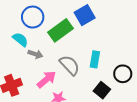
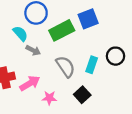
black circle: (123, 74) -> (115, 56), moved
pink arrow: (46, 79) -> (30, 83), moved
black square: (102, 90) -> (82, 95), moved

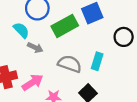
black circle: (115, 56) -> (124, 37), moved
gray semicircle: (65, 67) -> (70, 64), turned -35

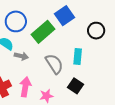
gray semicircle: (70, 64) -> (54, 64), turned 50
pink arrow: (33, 82) -> (25, 87), turned -36

